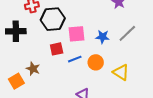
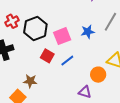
red square: (57, 49) -> (47, 56), turned -32
orange circle: (96, 62) -> (98, 75), moved

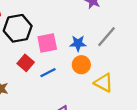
orange circle: (98, 75) -> (81, 65), moved

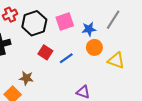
pink square: (47, 43) -> (65, 22), moved

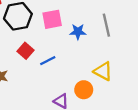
gray line: (113, 20) -> (106, 25), turned -54
orange circle: (94, 47) -> (84, 90), moved

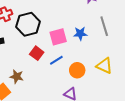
pink square: (52, 19) -> (58, 37), moved
orange circle: (84, 90) -> (77, 70), moved

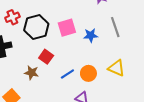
pink square: (58, 37) -> (67, 28), moved
blue line: (56, 60) -> (67, 74), moved
brown star: (17, 77) -> (32, 73), moved

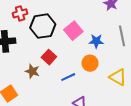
pink square: (67, 28) -> (73, 31), turned -30
orange circle: (88, 73) -> (90, 63), moved

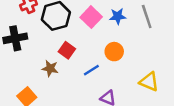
blue star: (96, 41) -> (118, 16), moved
yellow triangle: (118, 77) -> (149, 82), moved

